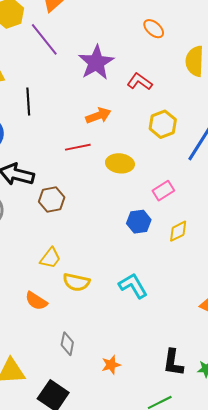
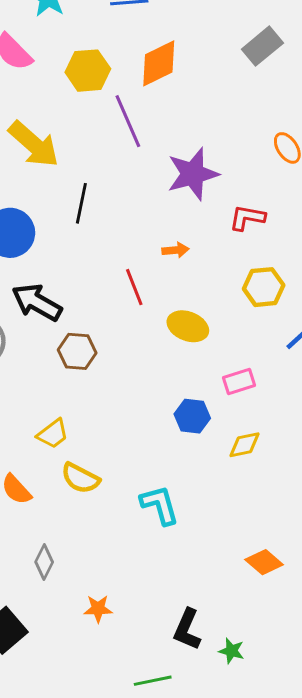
red L-shape: (140, 82) -> (247, 218), turned -40
orange arrow: (98, 116) -> (175, 250), size x0.7
red line: (78, 147) -> (134, 287), turned 65

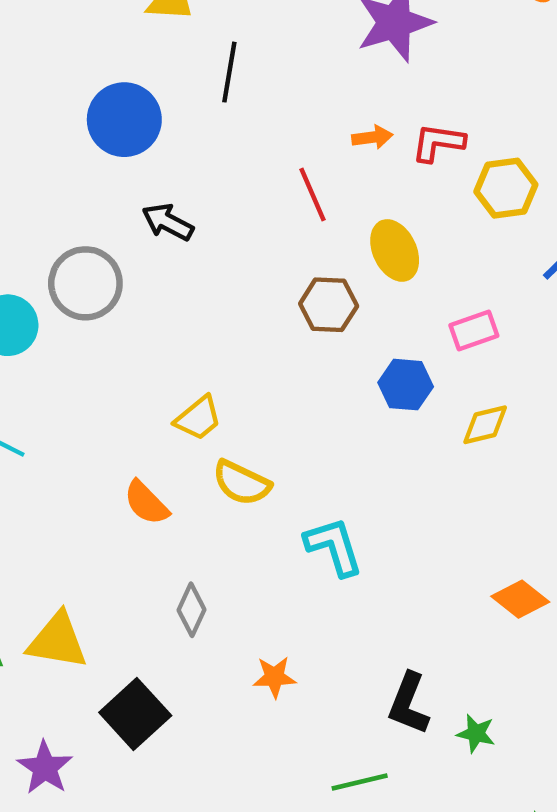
red L-shape: (247, 218) -> (438, 143), moved
black arrow: (37, 302) -> (168, 222), size x0.7
yellow ellipse: (188, 326) -> (395, 250), turned 45
brown hexagon: (77, 351) -> (329, 305), moved
cyan L-shape: (160, 505) -> (334, 547), moved

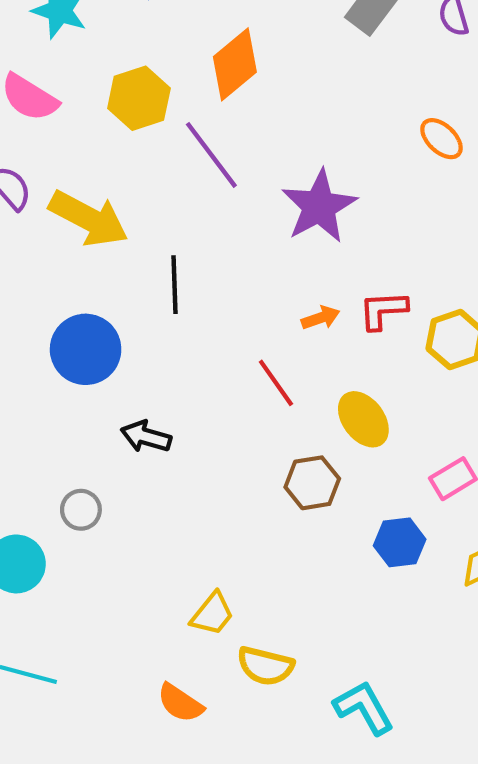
gray circle: (85, 283) -> (81, 510), size x0.6

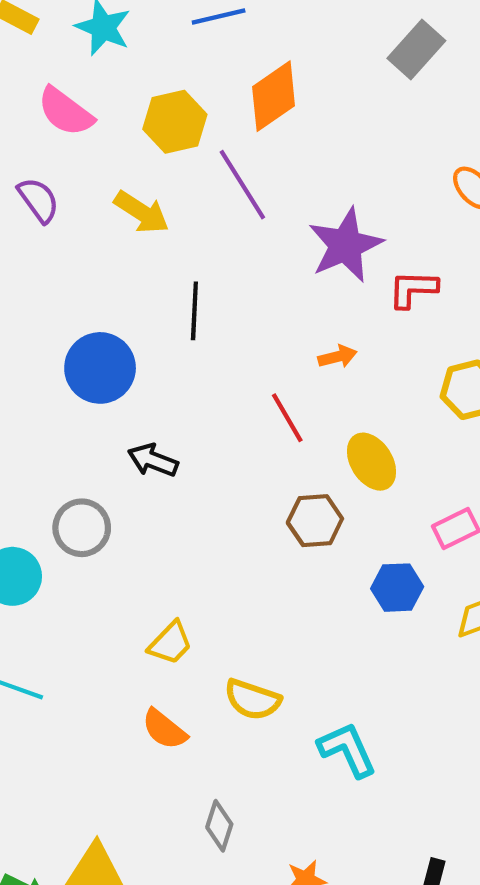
yellow arrow: (89, 219) -> (142, 212), moved, size x0.7
red L-shape: (383, 310) -> (413, 289), moved
gray circle: (81, 510) -> (82, 528), size x1.4
yellow trapezoid: (212, 614) -> (170, 643), moved

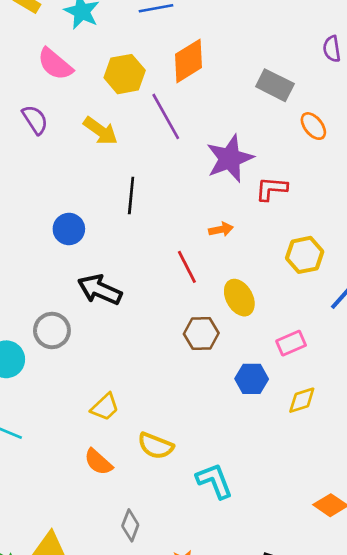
gray rectangle: (416, 49) -> (275, 85), moved, turned 72
blue circle: (100, 368) -> (69, 229), size x0.7
black arrow: (153, 460) -> (100, 290), size x1.4

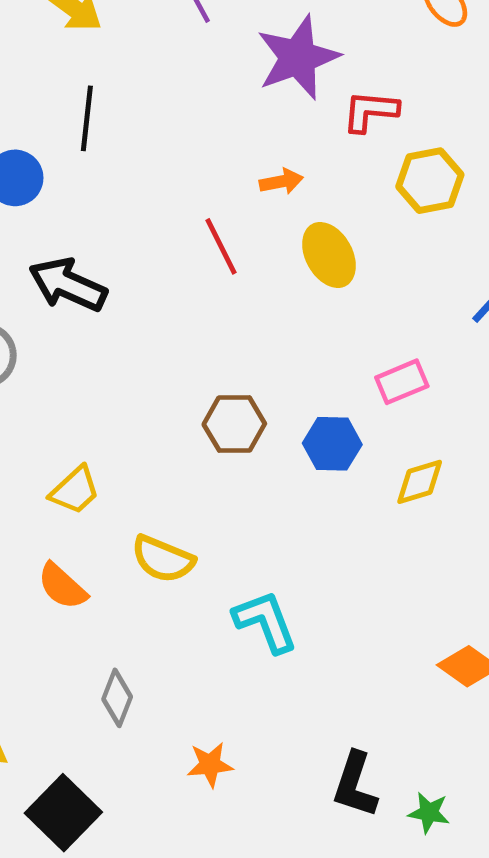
black line: (131, 196) -> (87, 118), moved
yellow hexagon: (305, 255) -> (430, 181), moved
yellow ellipse: (239, 298) -> (329, 255), moved
brown hexagon: (201, 333) -> (234, 424), moved

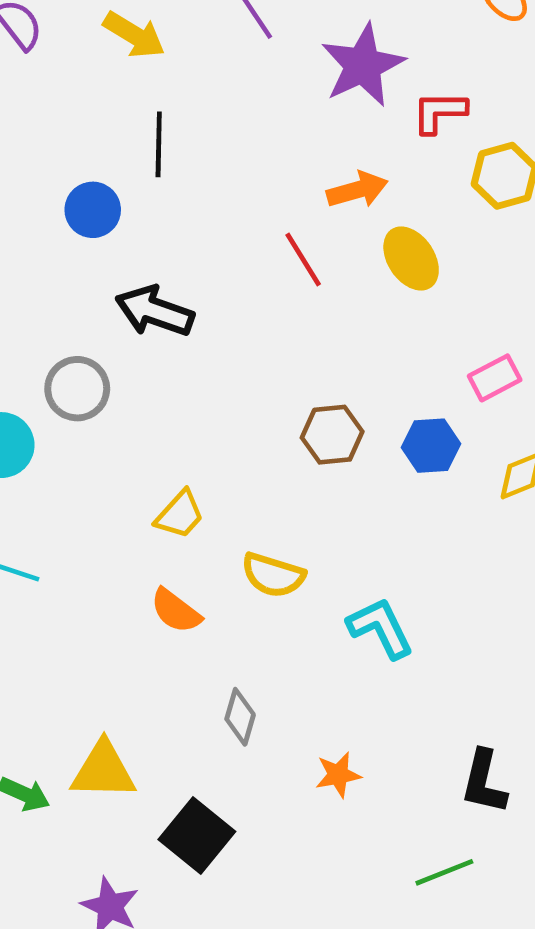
orange arrow: (281, 181) -> (357, 190), size x1.4

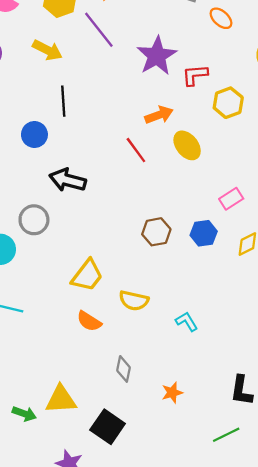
yellow trapezoid: (180, 515) -> (87, 275), size x1.4
cyan L-shape: (380, 628) -> (187, 321), size x0.7

